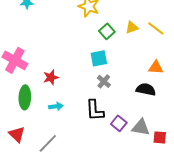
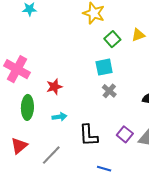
black L-shape: (95, 110) -> (89, 135), moved
red triangle: (17, 134) -> (19, 146), turned 36

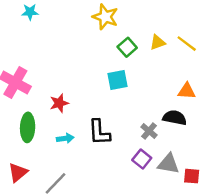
gray cross: (109, 91) -> (149, 131), moved
black L-shape: (89, 135) -> (99, 132), moved

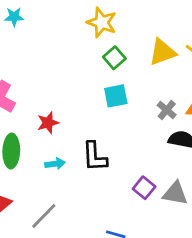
yellow triangle: (158, 42) -> (162, 52), size x1.5
green square: (127, 47) -> (114, 58), moved
gray cross: (149, 131) -> (167, 110), moved

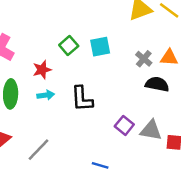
green square: (114, 58) -> (69, 45), moved
cyan arrow: (55, 164) -> (46, 95), moved

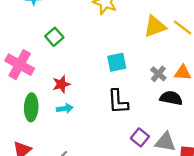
green square: (69, 45) -> (54, 37), moved
black L-shape: (82, 99) -> (118, 102), moved

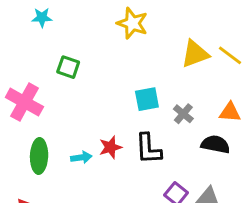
green square: (54, 37) -> (68, 67), turned -30
gray cross: (158, 74) -> (183, 114), moved
red star: (61, 84) -> (110, 147), moved

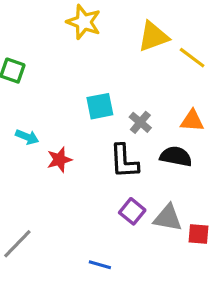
yellow triangle: (195, 54) -> (153, 37), moved
black L-shape: (148, 149) -> (124, 161), moved
cyan arrow: (81, 157) -> (27, 137), moved, turned 30

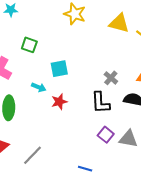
yellow triangle: (153, 37) -> (119, 23), turned 35
cyan square: (100, 106) -> (59, 69), moved

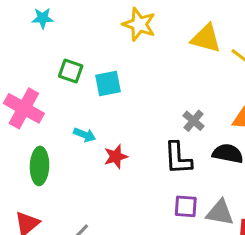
cyan square: (59, 69) -> (108, 83), moved
purple square: (106, 135) -> (186, 206), turned -35

